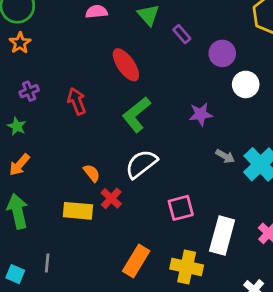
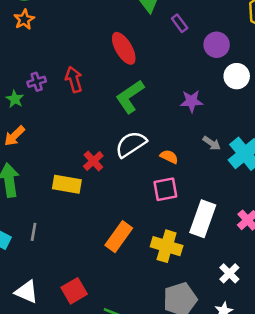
purple cross: (29, 91) -> (37, 82), moved
orange semicircle: (92, 173) -> (169, 157), moved, turned -30
red cross: (111, 198) -> (93, 161), moved

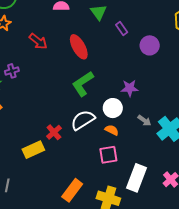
white circle: (237, 76) -> (113, 108), moved
red arrow: (74, 79) -> (38, 41), moved, turned 144
yellow rectangle: (67, 184) -> (33, 150), turned -35

